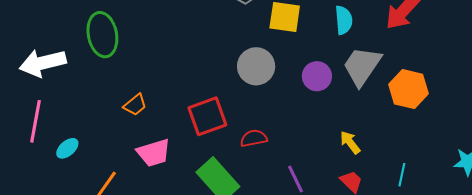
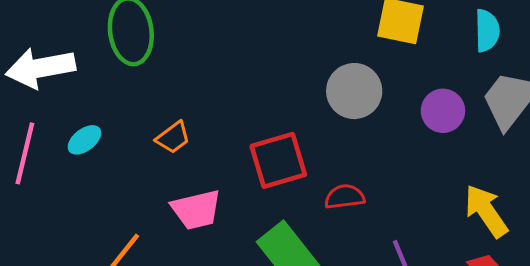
yellow arrow: (350, 142) -> (486, 211), size x1.5
cyan ellipse: (67, 148) -> (84, 140), moved

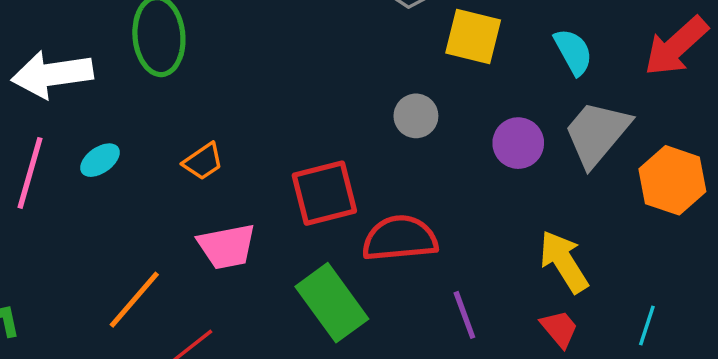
cyan semicircle: (487, 31) -> (573, 52), turned -30
gray circle: (354, 91) -> (416, 116), size x0.7
red semicircle: (345, 197) -> (400, 238), size x1.6

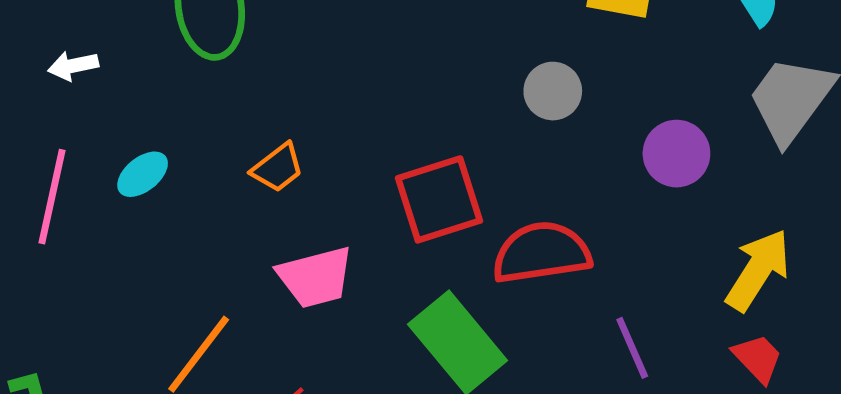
white arrow: (52, 74) -> (73, 66), size x0.5
purple circle: (518, 143) -> (676, 154), moved
yellow arrow: (564, 262) -> (758, 270), turned 68

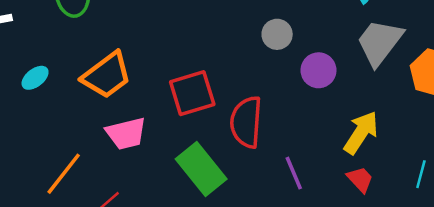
gray circle: (553, 91) -> (277, 34), moved
orange trapezoid: (278, 168) -> (107, 75), size x1.8
red semicircle: (541, 253) -> (246, 122), turned -78

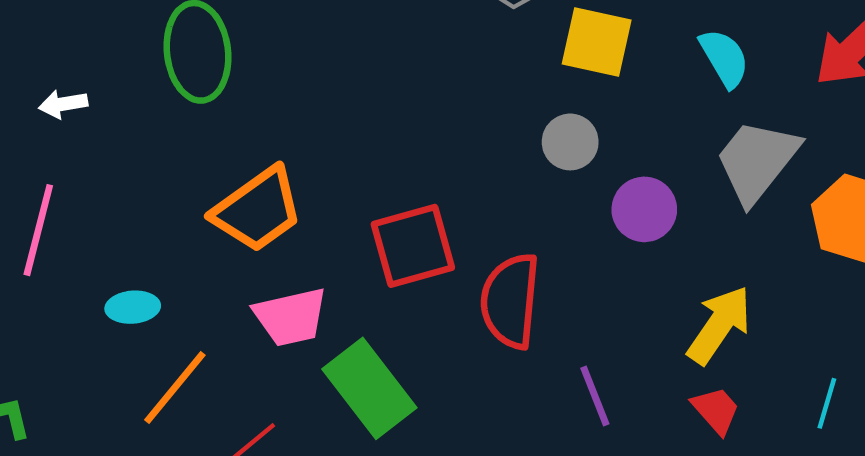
cyan ellipse: (35, 78) -> (133, 307), moved, turned 32
green rectangle: (201, 169) -> (369, 388), moved

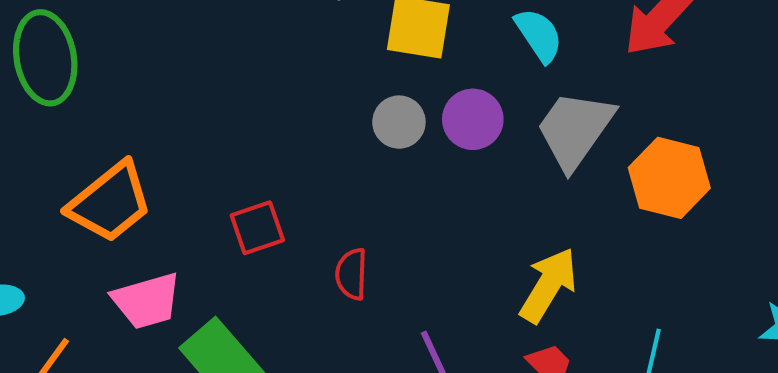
purple circle: (644, 209) -> (473, 119), moved
red square: (413, 246) -> (257, 228), size x0.7
red semicircle: (510, 301) -> (351, 274), size x0.6

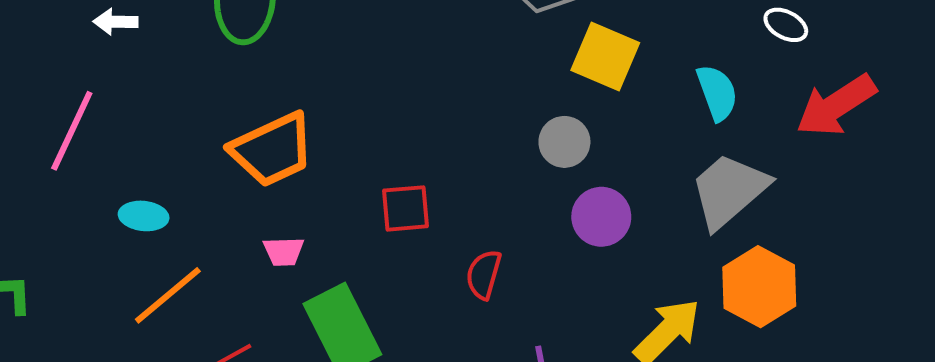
purple circle: (473, 119) -> (601, 217), moved
orange hexagon: (669, 178) -> (759, 287), moved
pink trapezoid: (147, 301) -> (284, 251), size x0.6

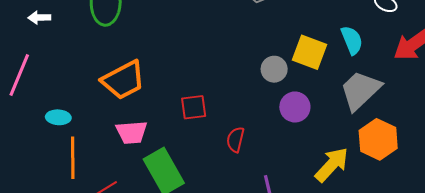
yellow square: (605, 57) -> (310, 52), moved
pink trapezoid: (284, 251) -> (132, 132), size x1.5
orange line: (168, 295) -> (73, 158), turned -48

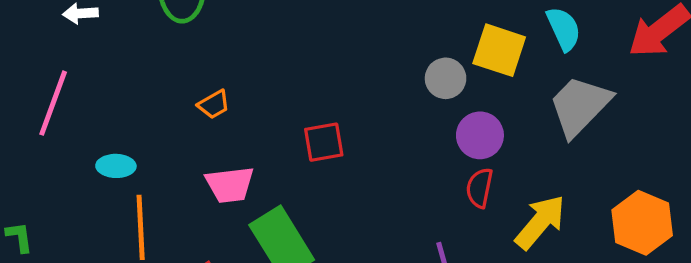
orange trapezoid: (123, 80) -> (214, 104), size x0.5
orange hexagon: (378, 139) -> (642, 223), moved
red semicircle: (235, 140) -> (480, 188), moved

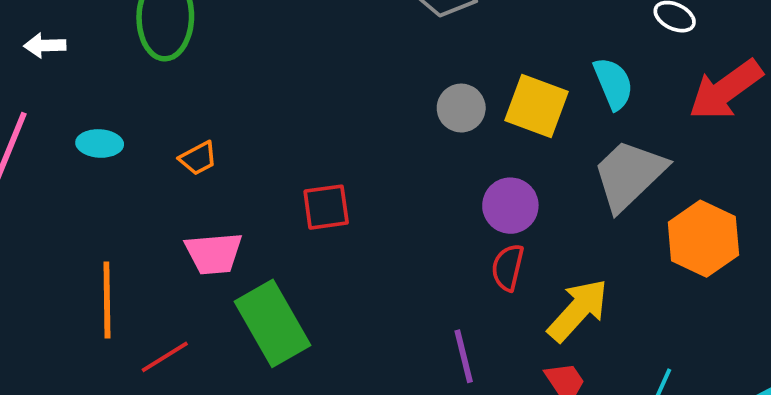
gray circle: (446, 78) -> (461, 108), moved
cyan ellipse: (116, 166) -> (100, 143), moved
orange hexagon: (642, 223) -> (703, 239), moved

